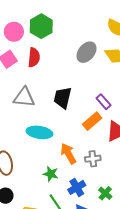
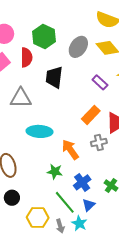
green hexagon: (41, 26) -> (44, 37), moved
black trapezoid: (63, 98) -> (54, 77), moved
purple rectangle: (103, 102) -> (100, 82), moved
gray cross: (93, 159) -> (99, 143), moved

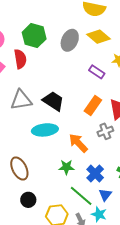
black trapezoid: (54, 77) -> (53, 101), moved, turned 125

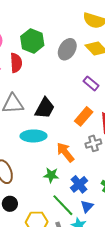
black trapezoid: (53, 101) -> (45, 108), turned 80

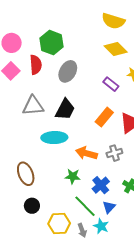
gray ellipse: (67, 49) -> (68, 71), moved
gray cross: (93, 143) -> (114, 153), moved
orange arrow: (65, 152) -> (86, 153), turned -35

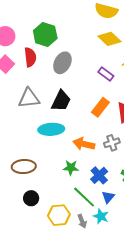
brown ellipse: (26, 174) -> (24, 167), turned -70

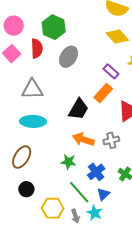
black trapezoid: (61, 101) -> (79, 109), moved
orange rectangle: (100, 107) -> (103, 93), moved
cyan ellipse: (51, 129) -> (33, 121), moved
brown ellipse: (24, 167) -> (22, 157), turned -60

